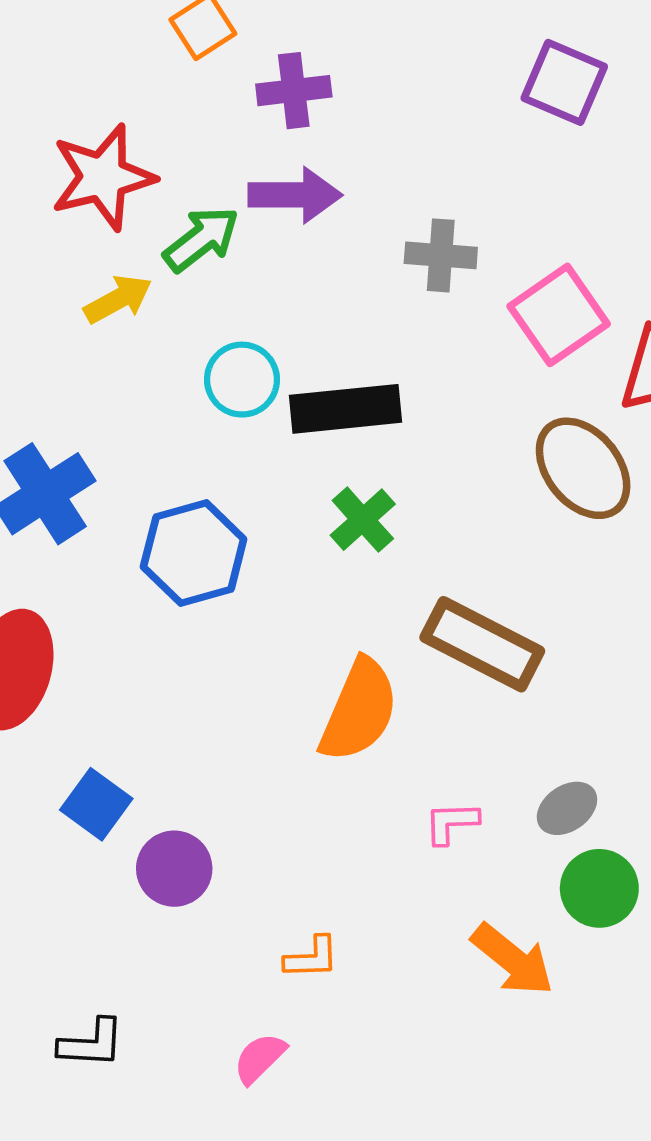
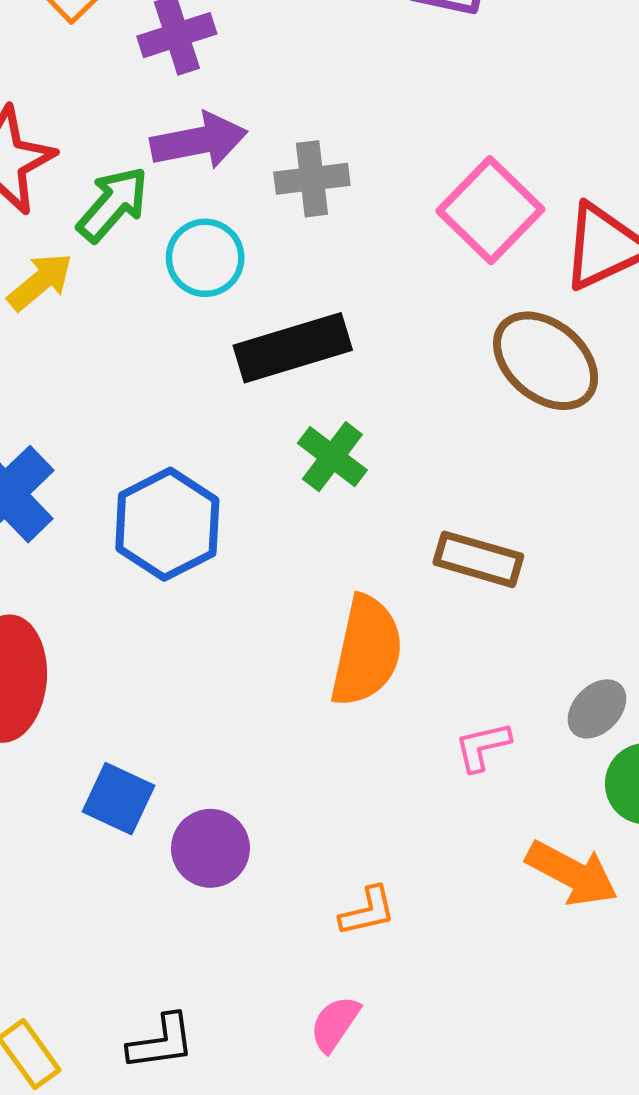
gray cross: (441, 255) -> (312, 179), moved
cyan circle: (242, 380) -> (205, 258), moved
brown rectangle: (482, 644) -> (478, 559), size x0.7

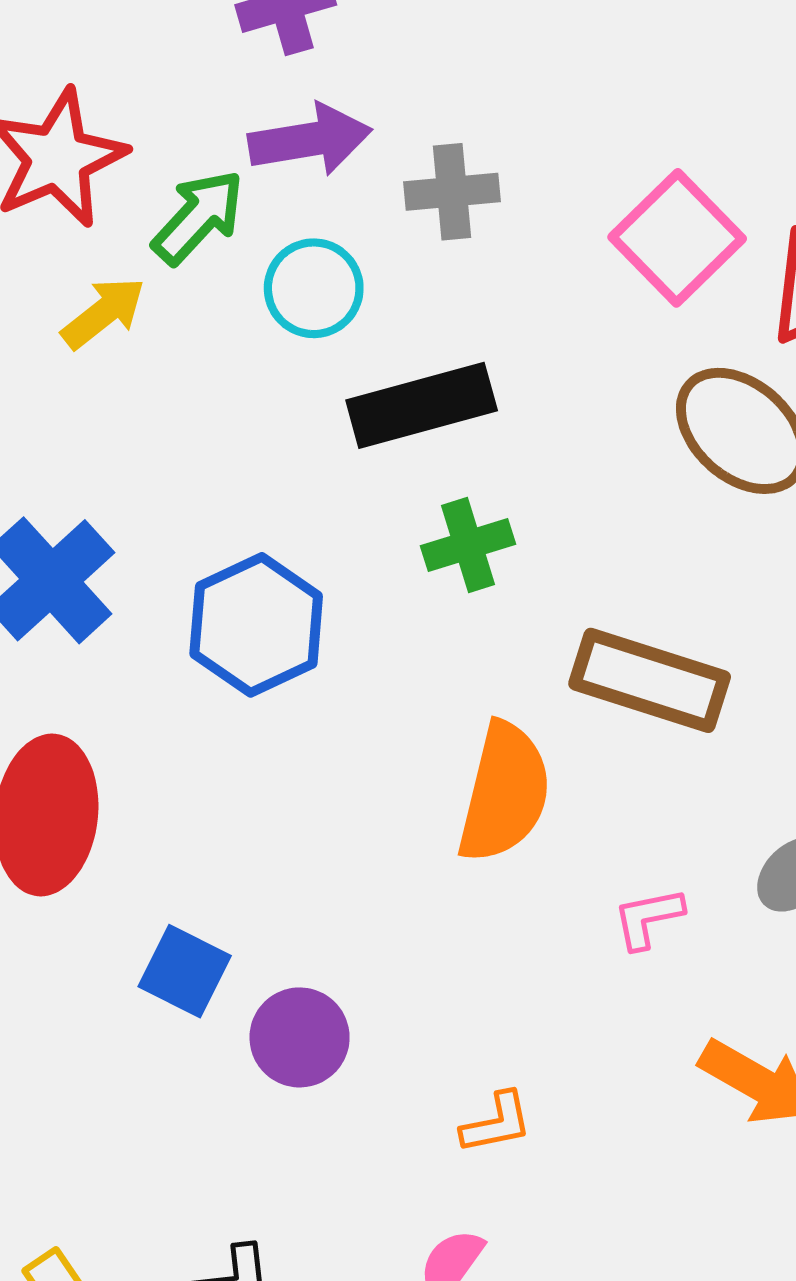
green cross: (332, 457) -> (468, 545), turned 34
brown rectangle: (478, 559) -> (650, 680), size x1.4

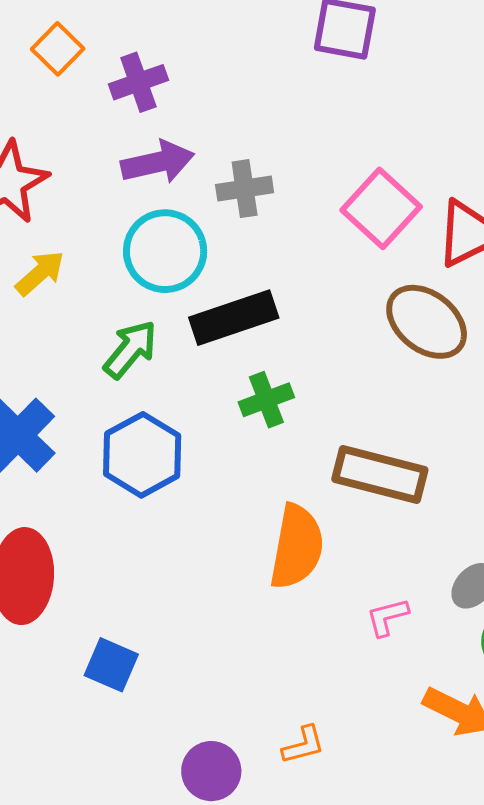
green arrow: (198, 217) -> (130, 349), moved
cyan circle: (314, 288) -> (165, 251), size x1.4
purple circle: (300, 1037) -> (211, 771), moved

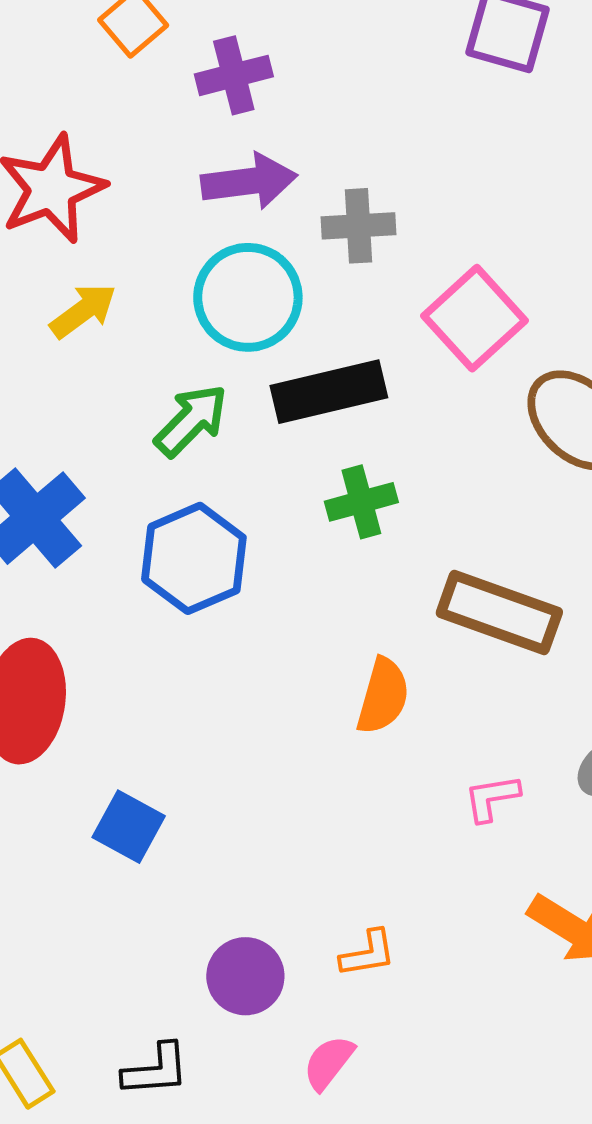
pink square: (381, 208) -> (475, 318), moved
orange semicircle: (297, 547) -> (383, 696), size x0.7

